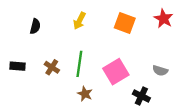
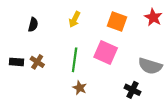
brown cross: (52, 67) -> (37, 62), moved
gray semicircle: (160, 71) -> (150, 66), size x1.6
pink square: (116, 72) -> (106, 53), moved, turned -35

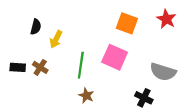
yellow arrow: (75, 19) -> (56, 39), moved

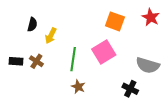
pink square: (115, 57) -> (104, 52), turned 35

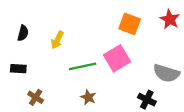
black semicircle: (32, 24) -> (23, 33), moved
green line: (73, 59) -> (83, 66), turned 70
brown cross: (36, 61) -> (36, 97), moved

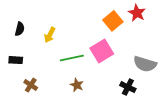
red star: (170, 19) -> (137, 13), moved
orange square: (130, 24) -> (113, 21), turned 30

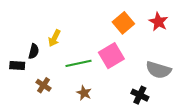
red star: (137, 13) -> (158, 22), moved
black semicircle: (20, 29) -> (34, 51), moved
brown cross: (31, 85) -> (43, 85), moved

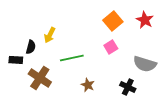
pink square: (111, 56) -> (111, 47), moved, size x0.6
brown cross: (43, 85) -> (40, 78), size x1.6
brown star: (84, 93) -> (88, 85), moved

